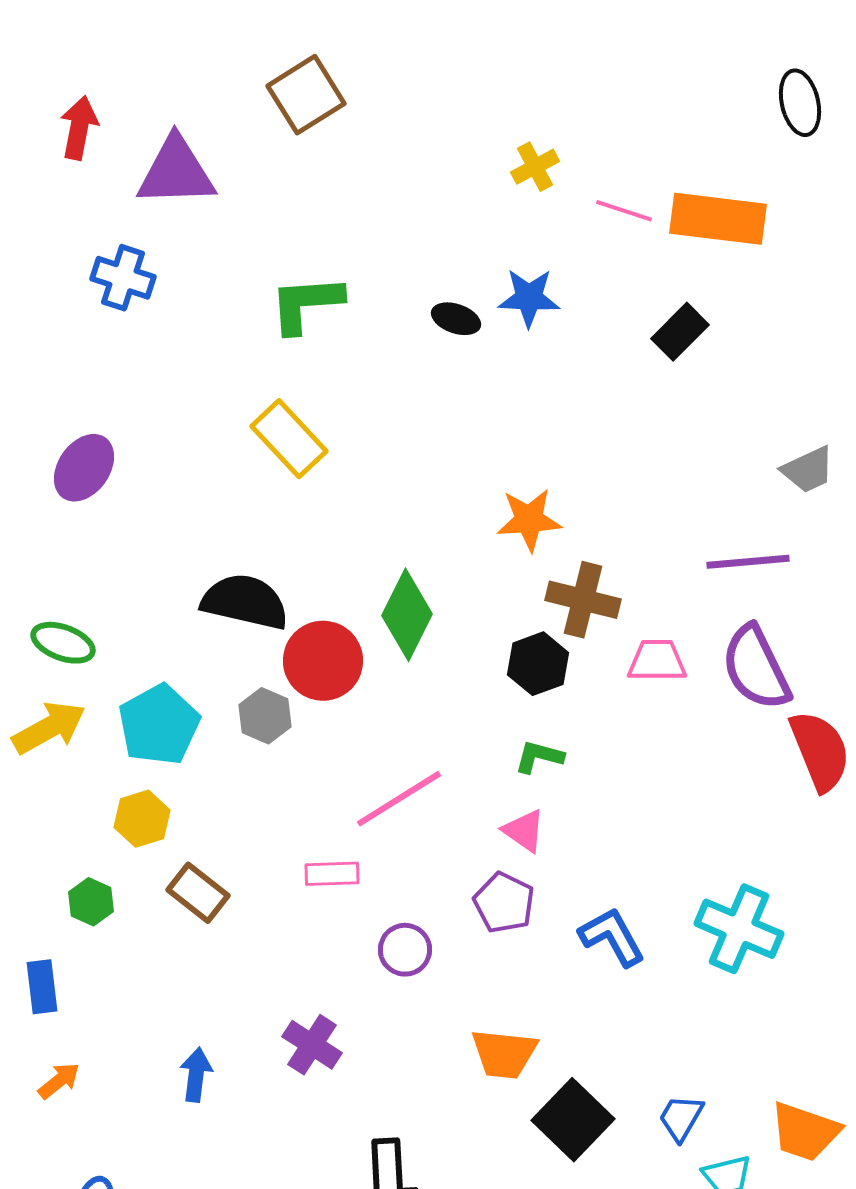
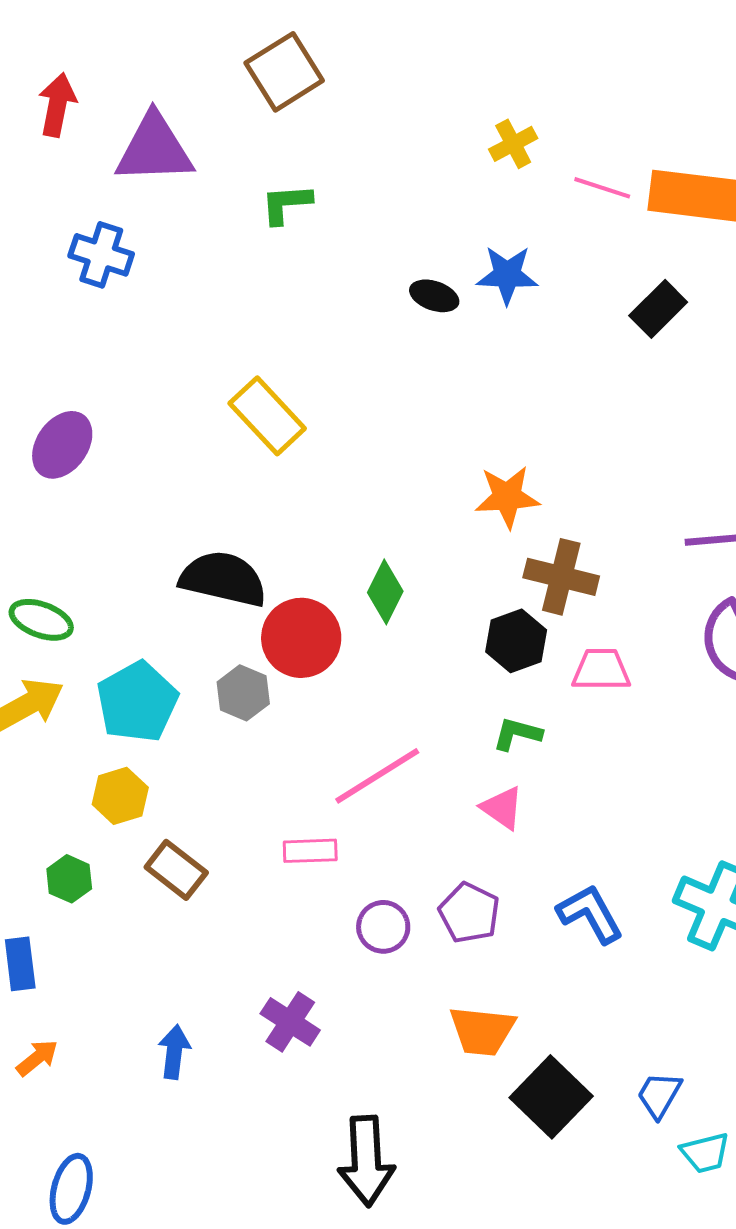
green L-shape: (306, 304) -> (286, 204), moved, size x0.7
green diamond: (407, 615) -> (385, 592), size x0.7
pink trapezoid: (657, 661) -> (601, 670), moved
purple pentagon: (504, 903) -> (469, 913), moved

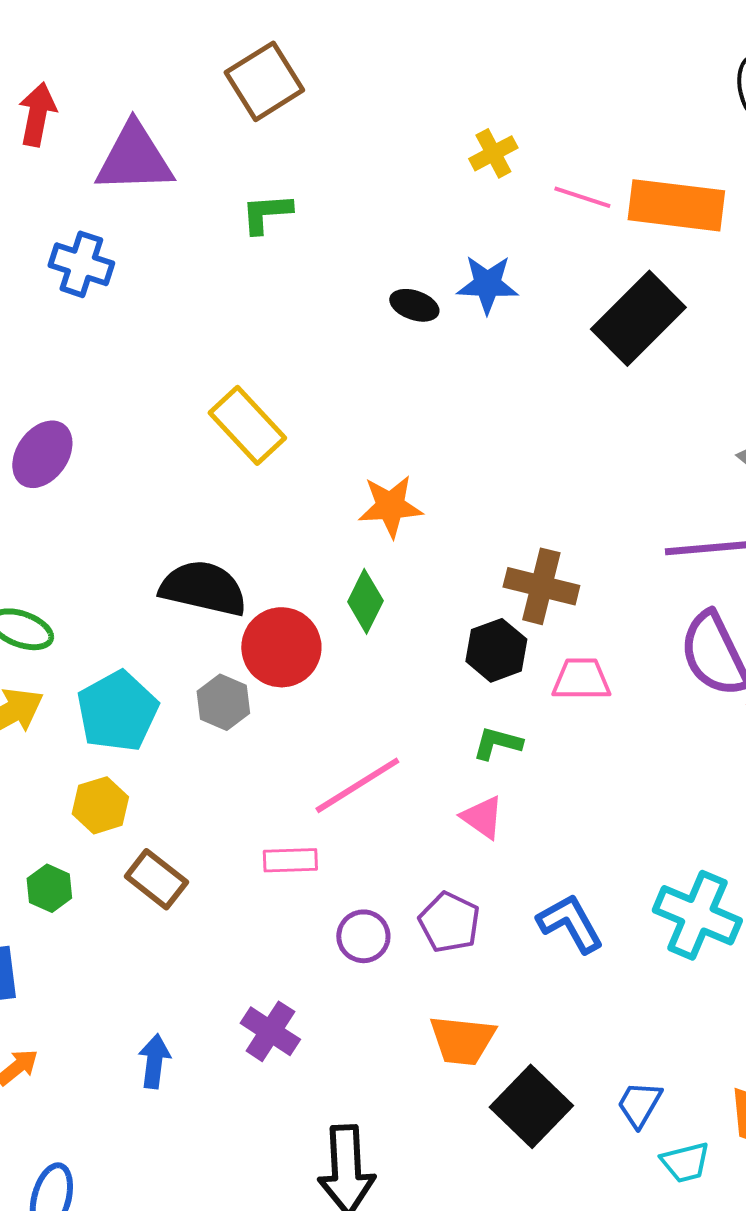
black rectangle: (658, 309) -> (638, 318), size x1.6
orange star: (507, 497) -> (390, 506), moved

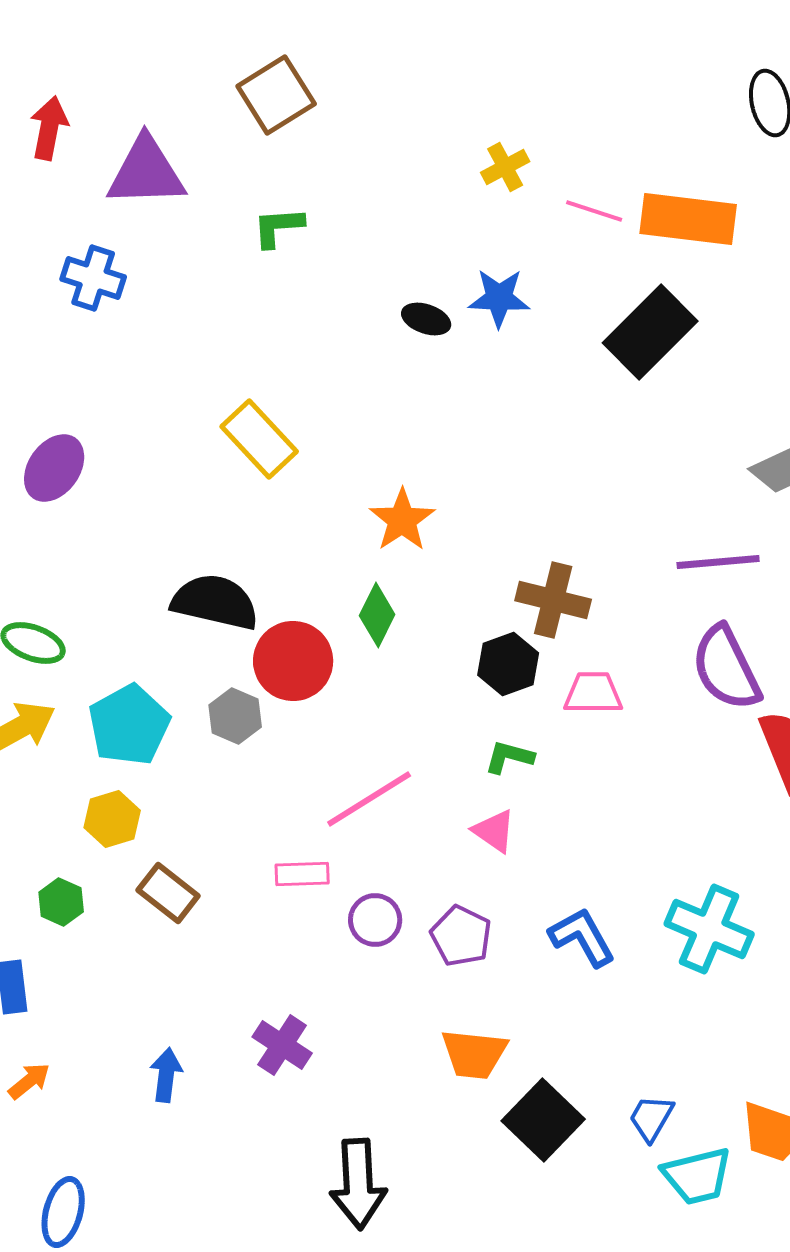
orange star: (390, 506) -> (402, 520), turned -30
purple circle: (363, 936) -> (375, 920), moved
cyan trapezoid: (685, 1162) -> (697, 1176), size x1.4

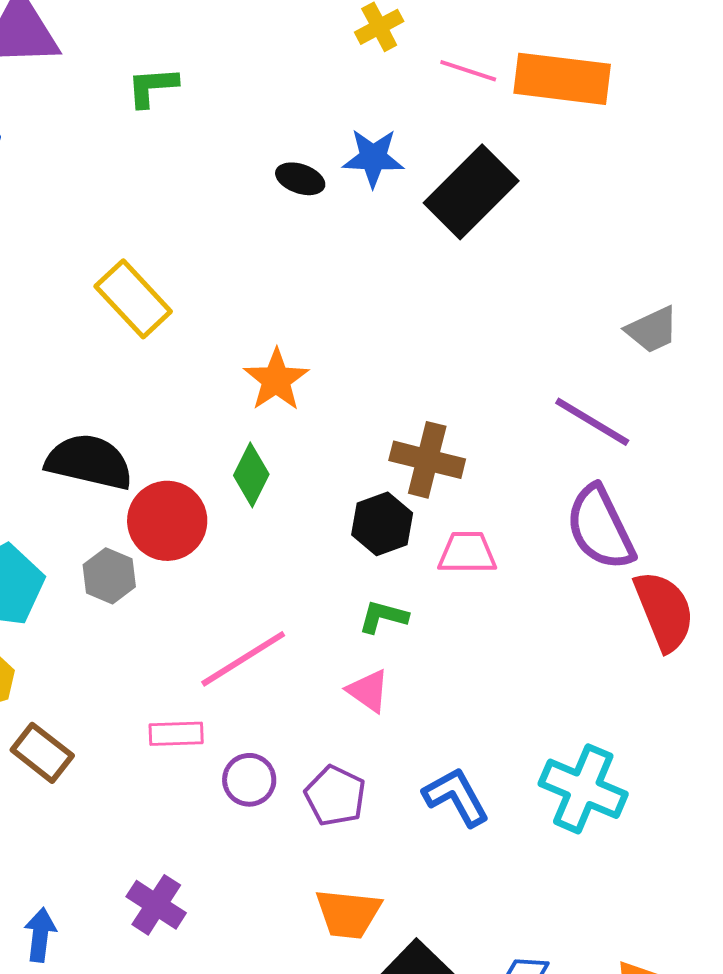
black rectangle: (650, 332) -> (471, 192), moved
purple line: (718, 562) -> (592, 422), turned 36

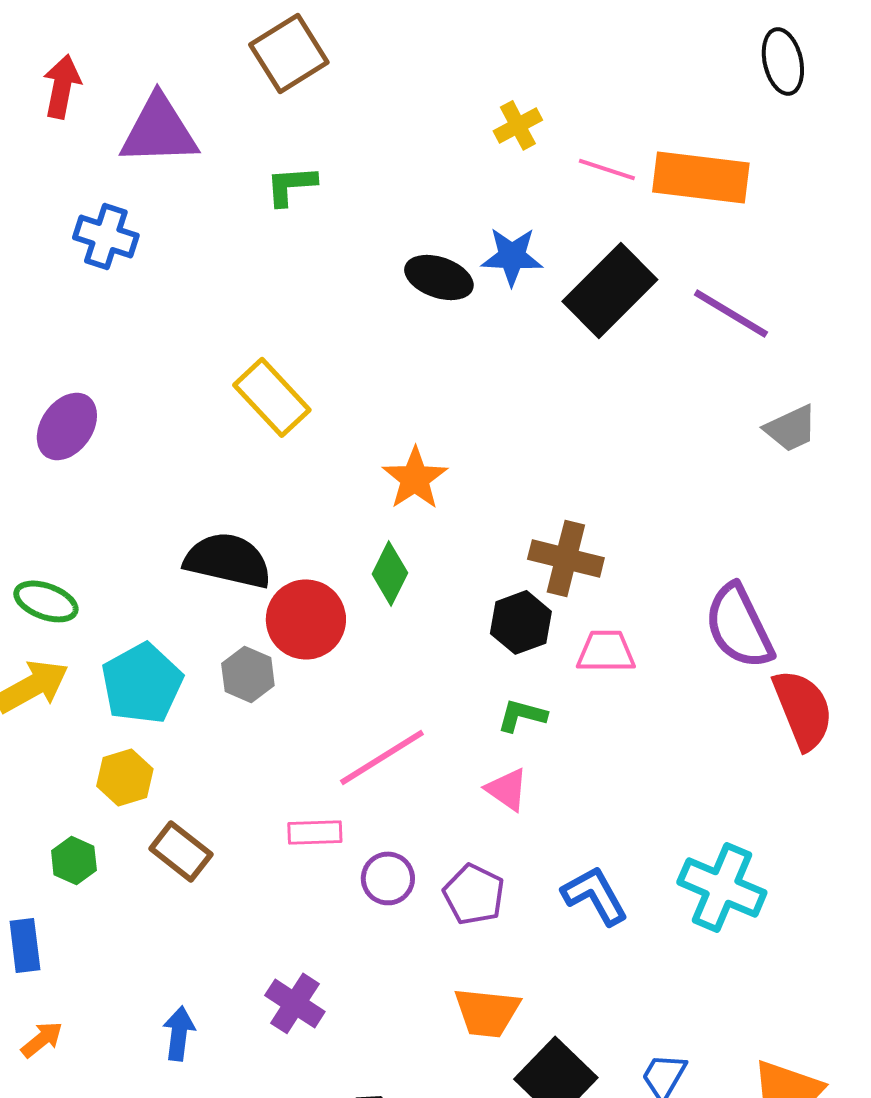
black ellipse: (300, 179) -> (439, 277), size x1.4
purple line: (592, 422) -> (731, 313), moved

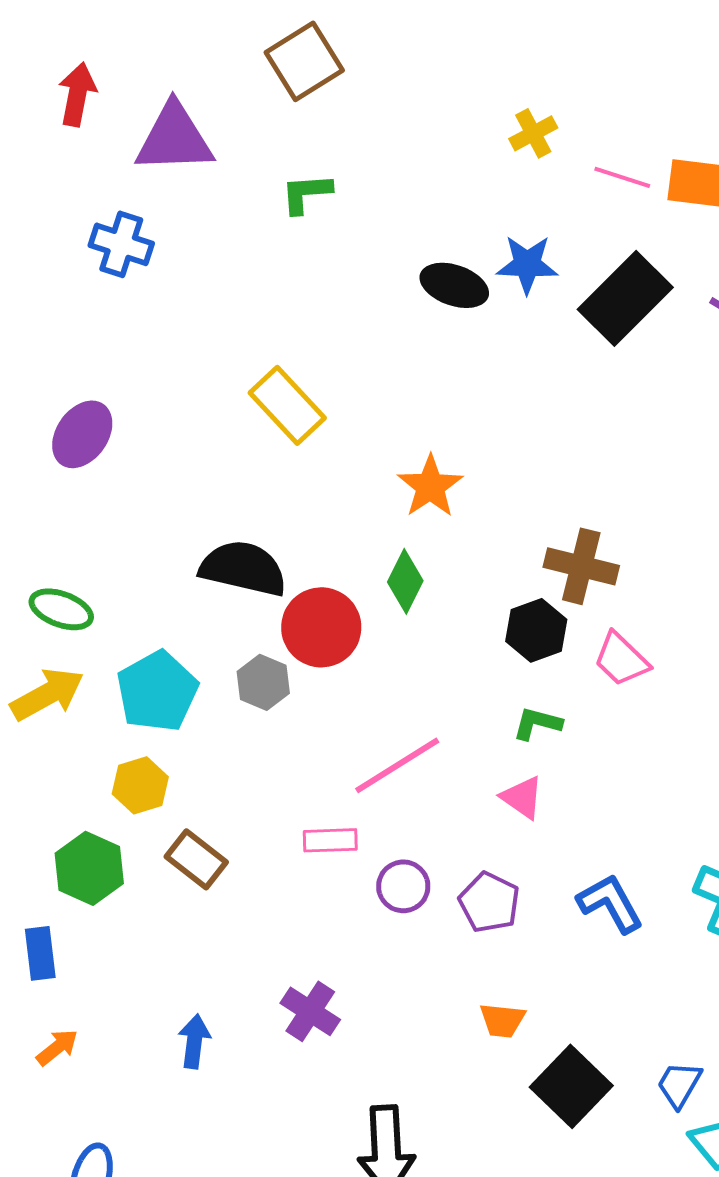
pink trapezoid: (606, 651) -> (621, 659), turned -136
green hexagon: (74, 860) -> (89, 868), size x1.5
orange trapezoid: (487, 1012) -> (502, 1020), size x0.7

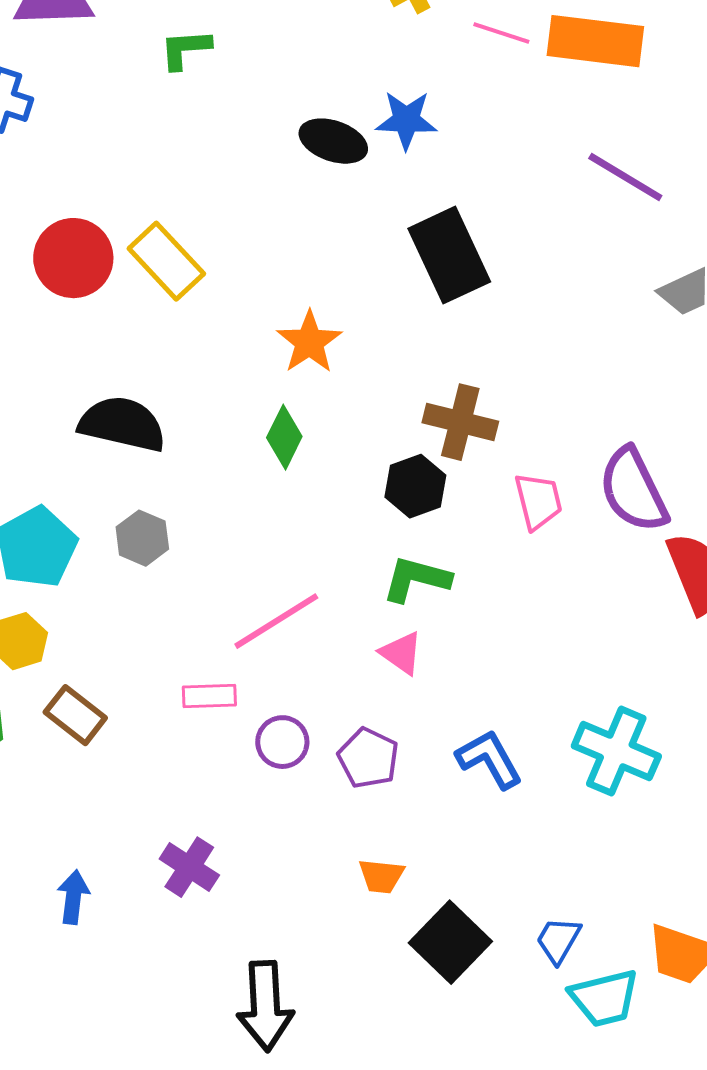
black rectangle: (625, 298) -> (449, 255), moved, turned -70
red circle: (321, 627) -> (73, 258), moved
pink trapezoid: (621, 659) -> (538, 501), moved, turned -148
green L-shape: (537, 723) -> (416, 579), size x1.4

